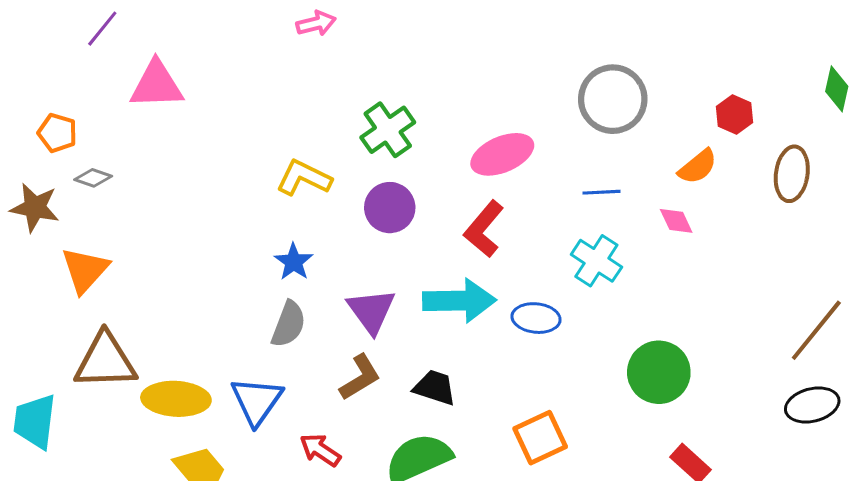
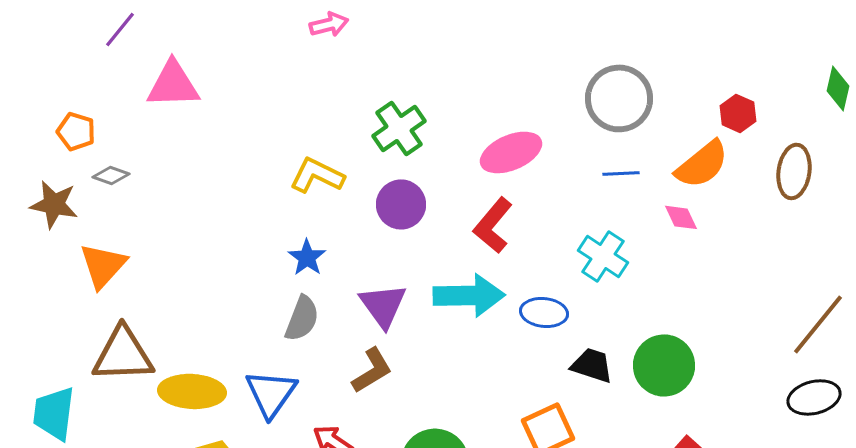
orange semicircle: (698, 167) -> (702, 164), size x1.4
blue line: (601, 192) -> (621, 173), moved
black trapezoid: (435, 388) -> (592, 365), moved

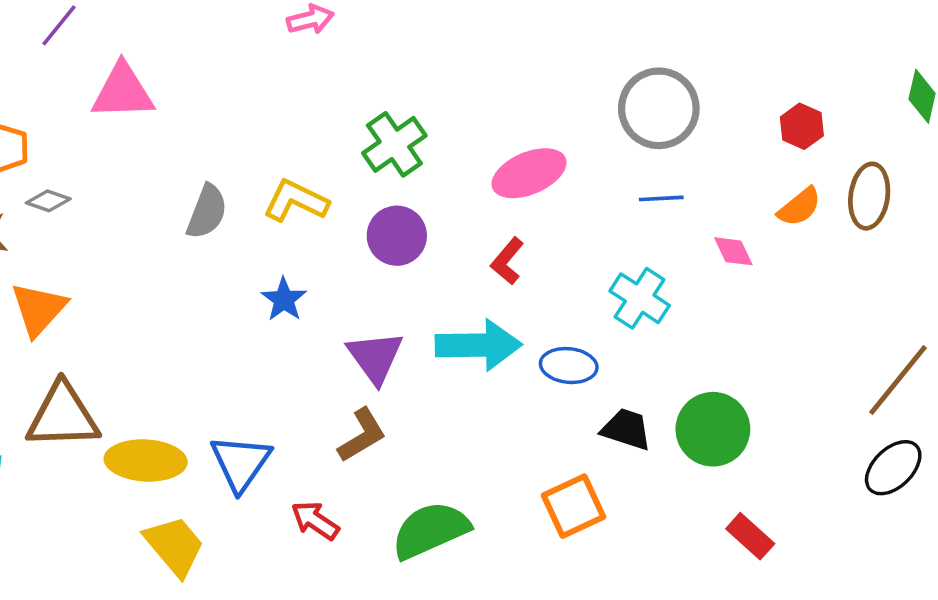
orange semicircle: (702, 164) -> (799, 207), moved, size x0.7
red L-shape: (493, 225) -> (507, 261), size x0.7
gray semicircle: (302, 318) -> (207, 212), moved
black ellipse: (814, 397) -> (893, 468), turned -30

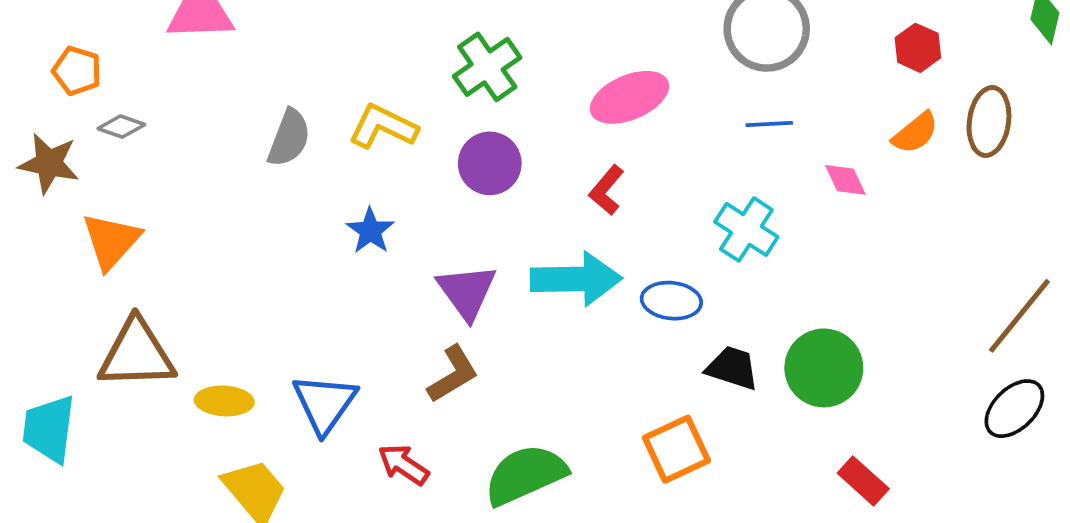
yellow ellipse: (146, 460) -> (224, 401), size x0.7

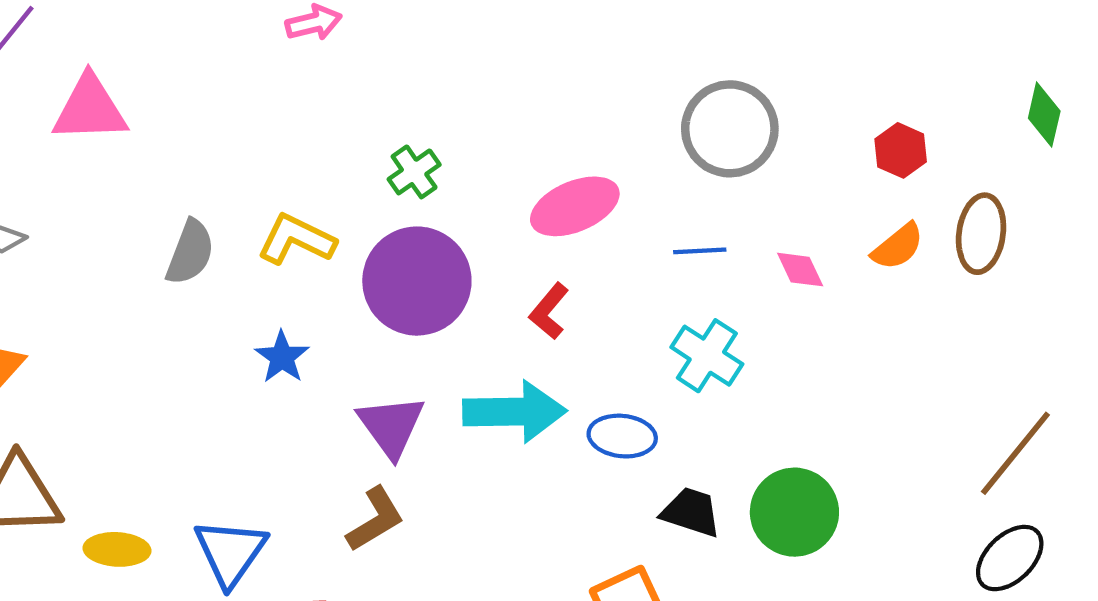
green cross: (487, 67) -> (414, 172), size x0.7
blue line: (769, 124) -> (700, 251), moved
purple circle: (490, 163) -> (417, 281), size x1.5
pink diamond: (845, 180) -> (800, 270), moved

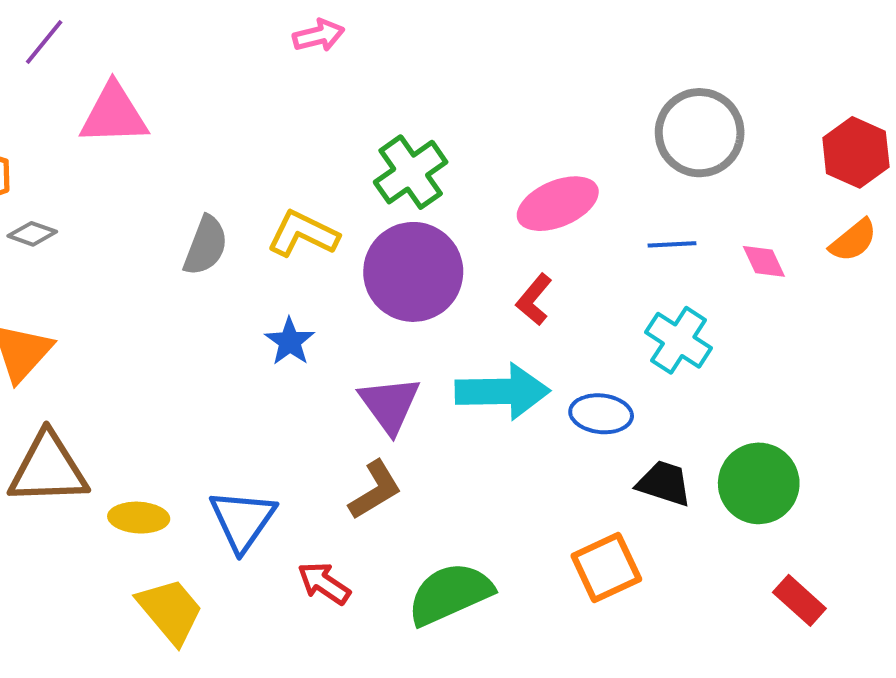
red hexagon: (901, 150) -> (856, 152), size x1.4
green cross: (414, 172) -> (411, 172), size x1.5

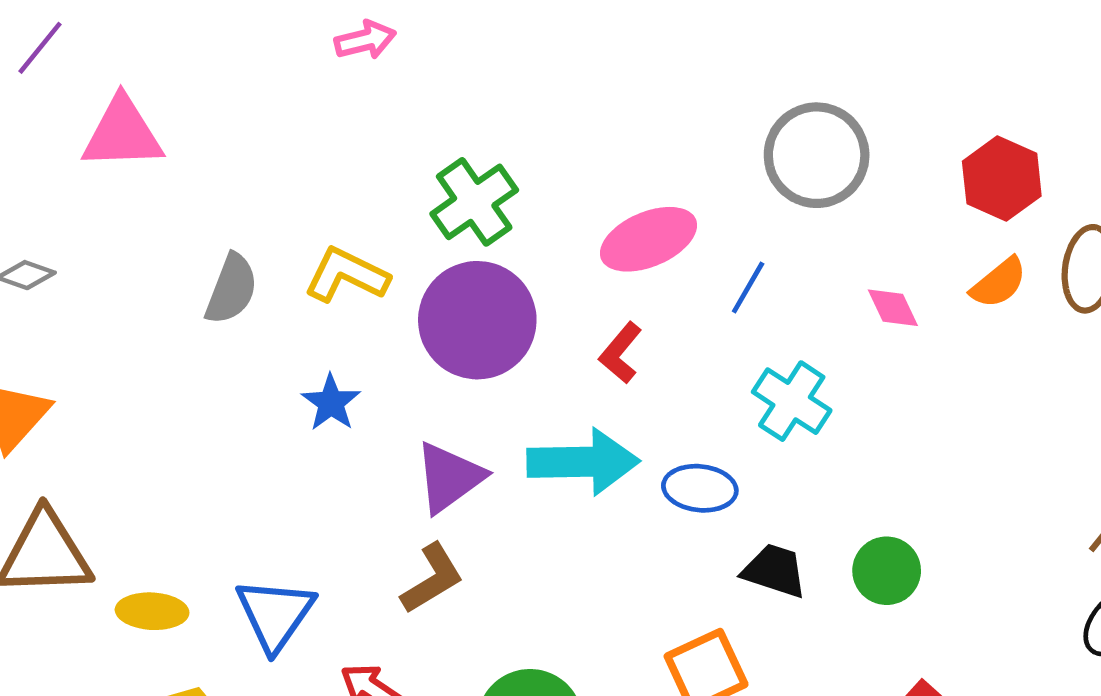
blue line: (672, 244) -> (748, 287), moved, turned -57
purple triangle: (390, 405) -> (449, 477), turned 30
green circle: (759, 483) -> (887, 571), size x0.7

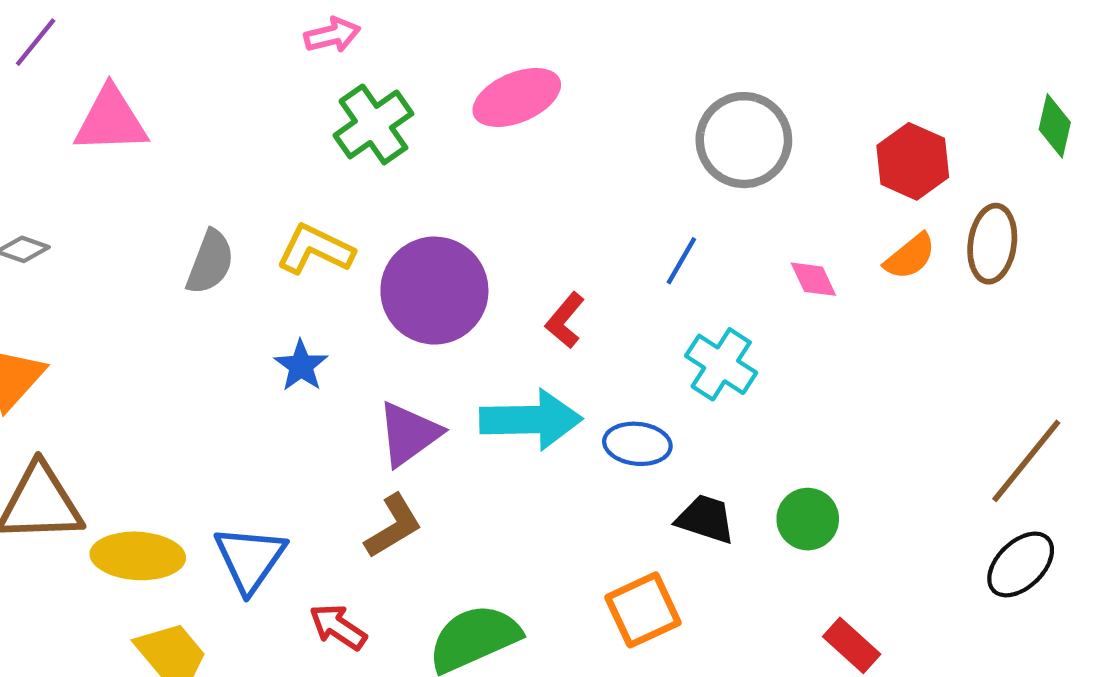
green cross: (474, 202) -> (373, 124), moved
pink ellipse: (649, 239) -> (517, 97), moved
yellow ellipse: (152, 611) -> (138, 556), size x1.4

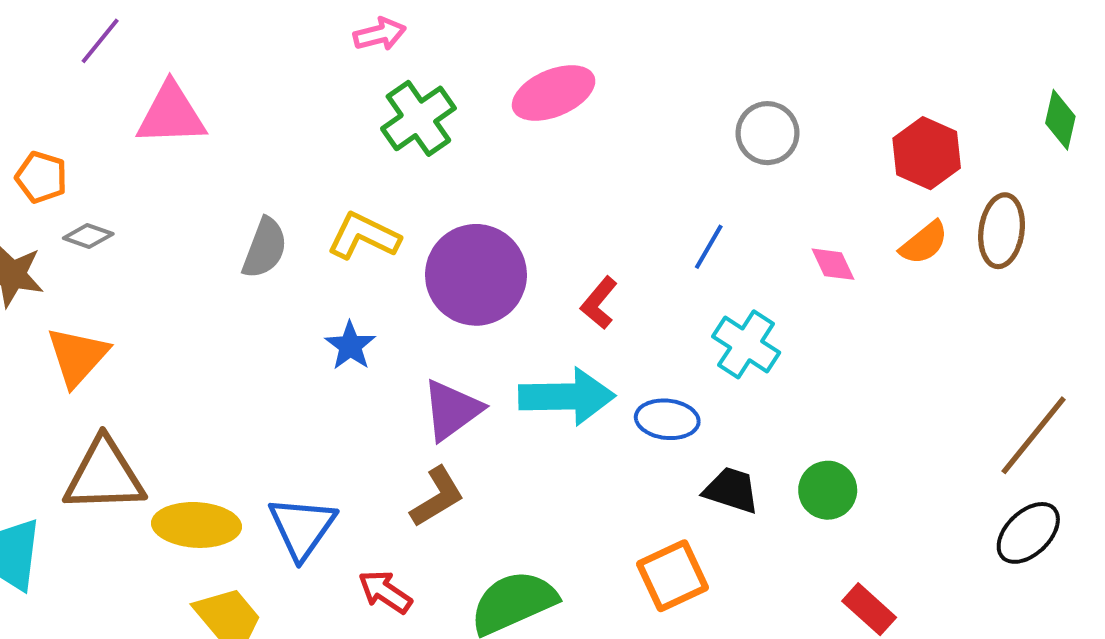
gray circle: (744, 140) -> (767, 133), size x0.7

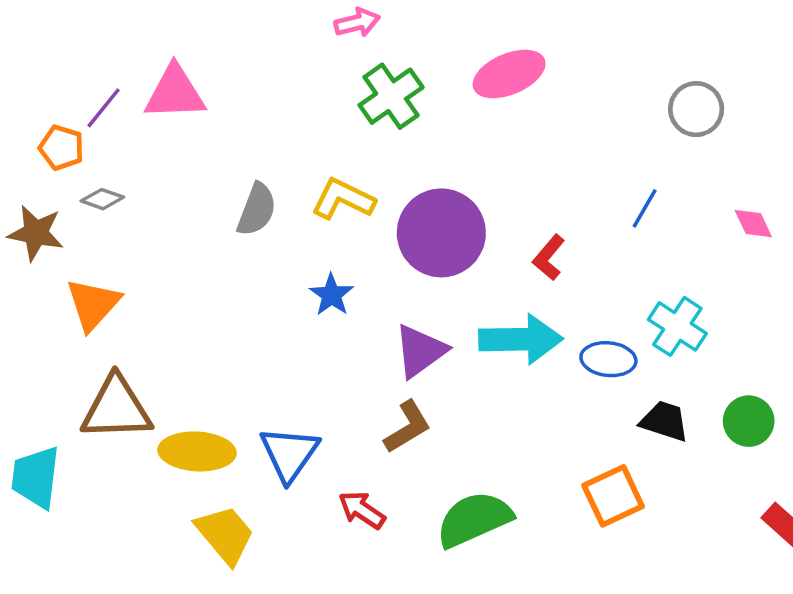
purple line: (100, 41) -> (104, 108), moved
cyan cross: (746, 344) -> (677, 326), moved

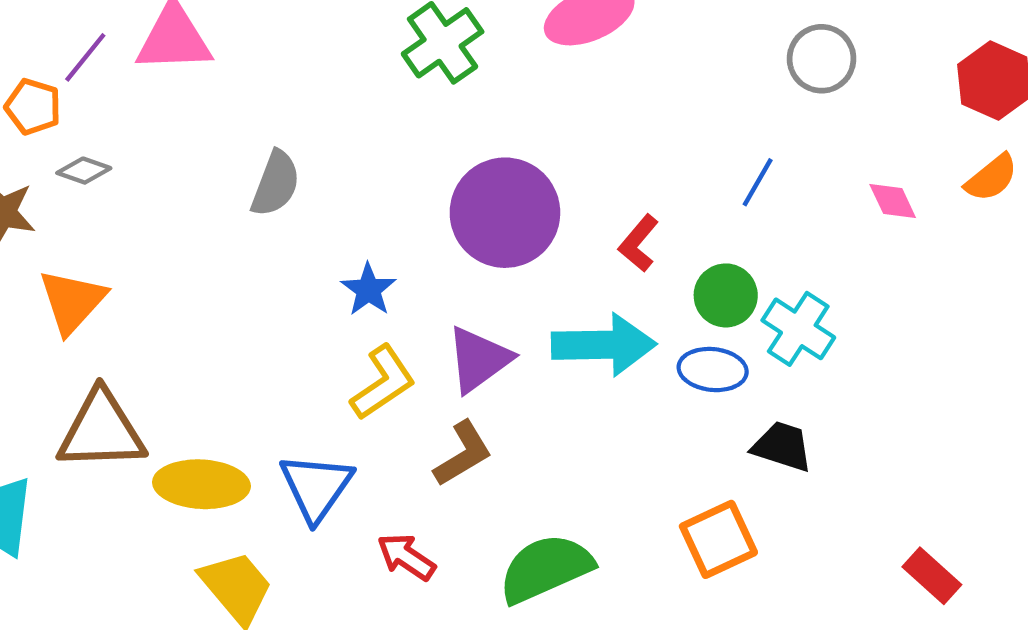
yellow L-shape: (343, 199) -> (383, 383), moved, turned 120
green circle: (749, 421) -> (726, 295), moved

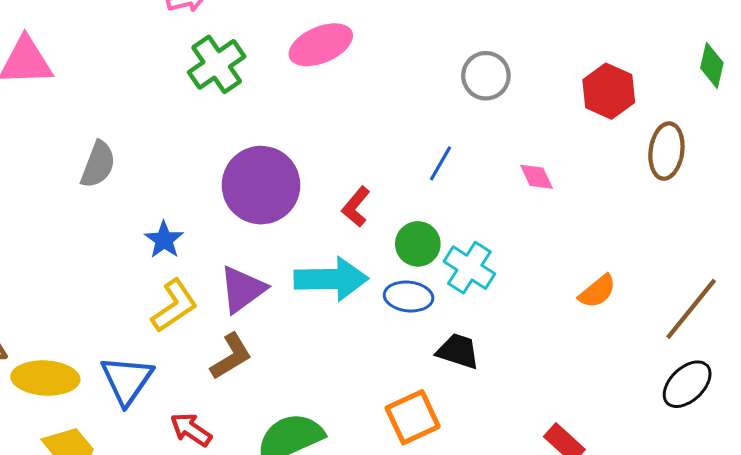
orange semicircle: (991, 178) -> (597, 291), moved

